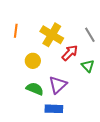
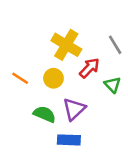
orange line: (16, 31) -> (20, 78), moved, turned -64
yellow circle: (33, 61) -> (53, 78), moved

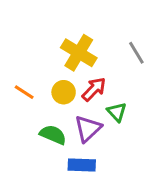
red arrow: (89, 68) -> (94, 89), moved
green triangle: (113, 85) -> (117, 112), moved

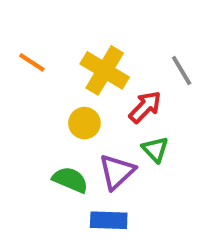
red arrow: (94, 89) -> (145, 107), moved
orange line: (24, 92) -> (32, 62), moved

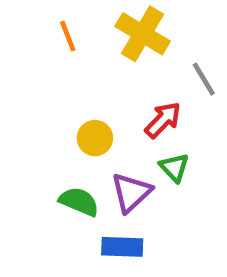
orange line: (32, 62) -> (68, 36), moved, turned 36
yellow cross: (105, 70) -> (143, 34), moved

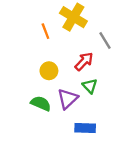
orange line: (68, 36) -> (45, 31), moved
blue rectangle: (122, 247) -> (85, 128), moved

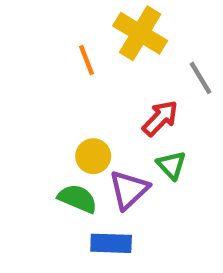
yellow circle: (49, 71) -> (93, 156), moved
blue rectangle: (85, 128) -> (111, 243), moved

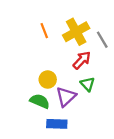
yellow cross: (140, 33) -> (76, 32), moved, turned 30

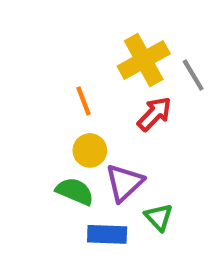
orange line: (44, 31) -> (83, 101), moved
green triangle: (87, 84) -> (159, 217), moved

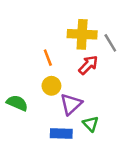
yellow cross: (144, 60) -> (82, 34), turned 32
green semicircle: (75, 191) -> (17, 103), moved

